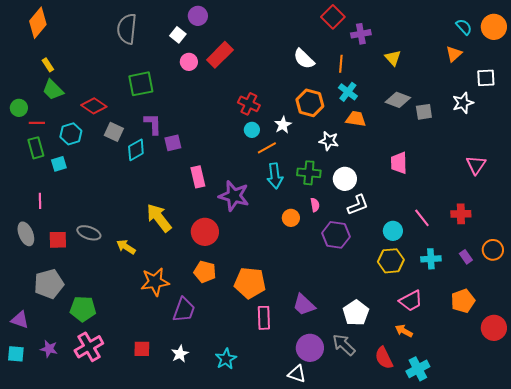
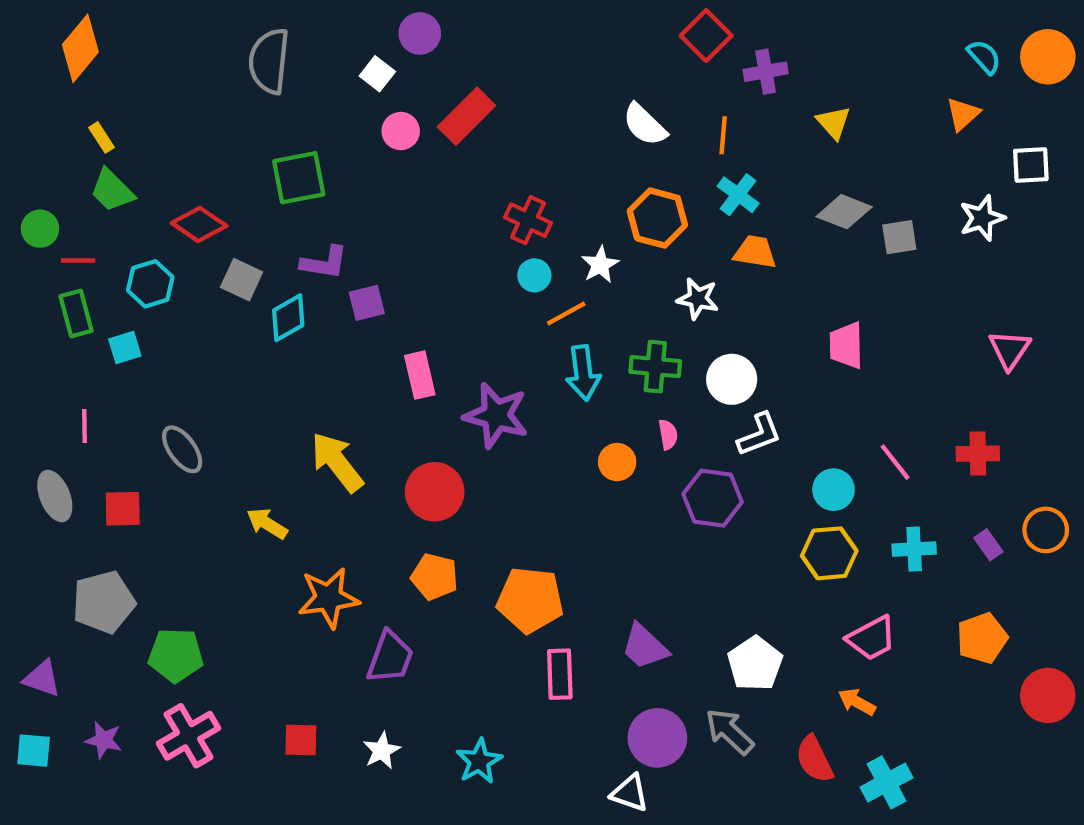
purple L-shape: (153, 124) -> (324, 263), turned 100
gray ellipse: (89, 233) -> (182, 449), moved, turned 35

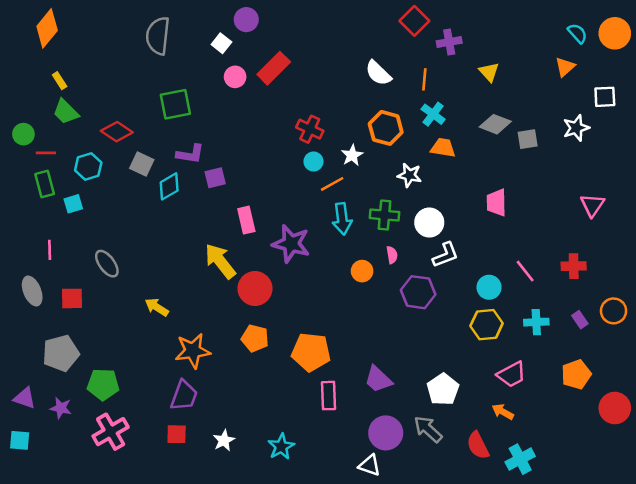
yellow arrow: (337, 462) -> (220, 261), moved
purple trapezoid: (390, 657) -> (184, 396), moved
purple star: (104, 740) -> (61, 408), moved

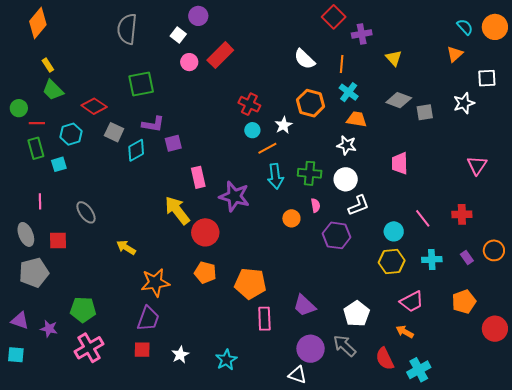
white star: (409, 175) -> (347, 145), moved
gray pentagon: (61, 353) -> (34, 273), moved

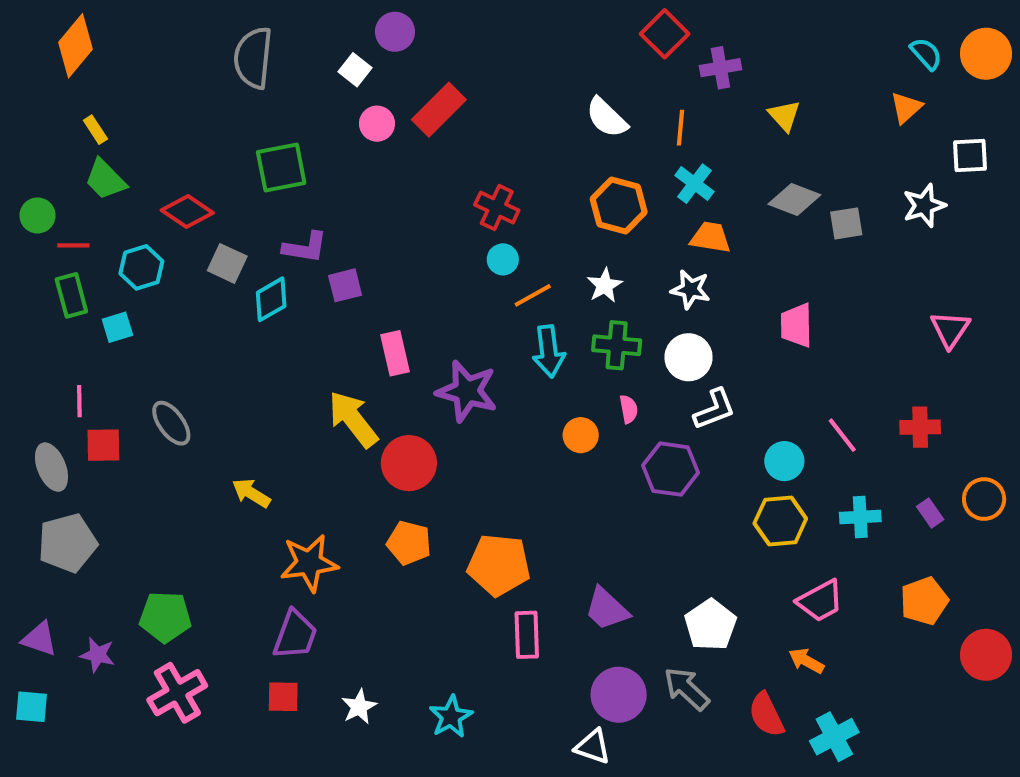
white star: (283, 125) -> (605, 285), moved
red square: (58, 240) -> (103, 445), moved

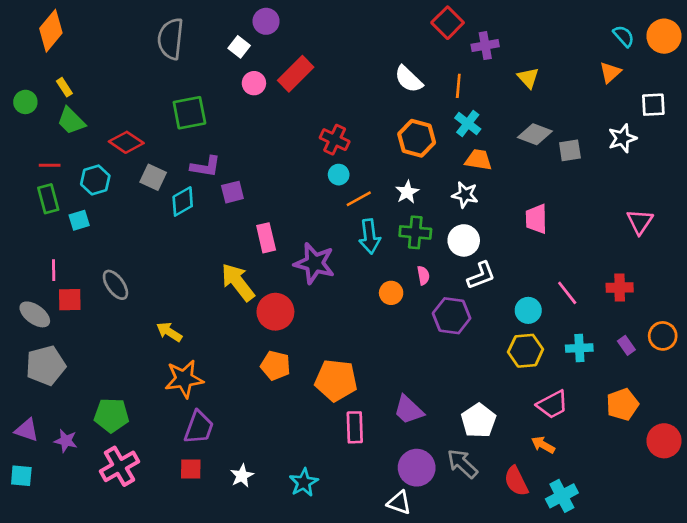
green circle: (38, 215) -> (25, 102), moved
gray ellipse: (51, 467) -> (35, 314), turned -32
orange star: (309, 563) -> (184, 379), moved

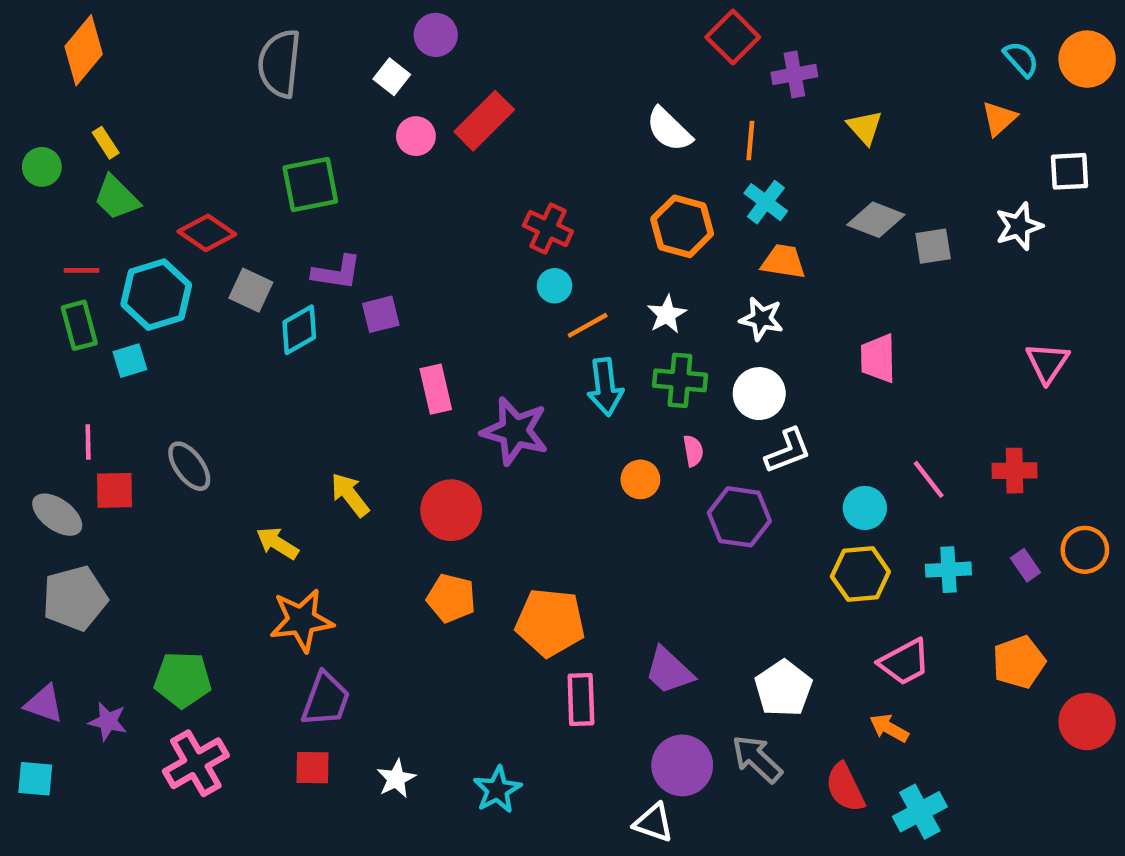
cyan hexagon: (95, 180) -> (156, 295), size x1.4
yellow arrow: (238, 282) -> (350, 495), moved, size x0.7

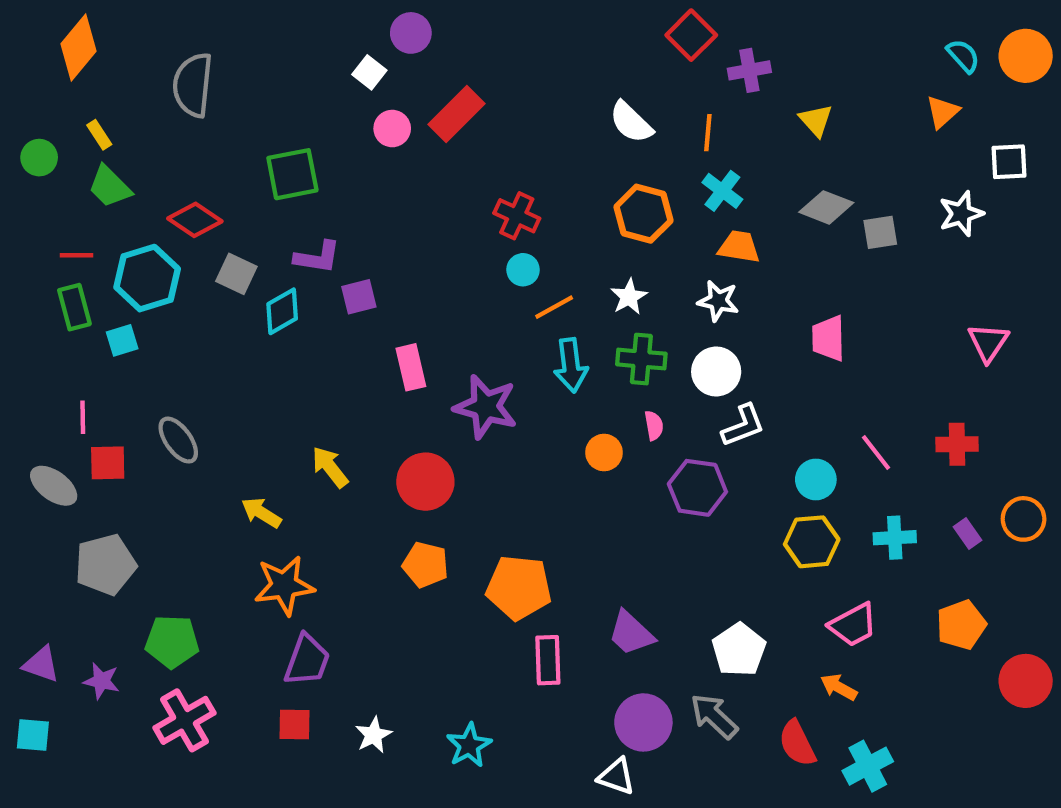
gray semicircle: (279, 63) -> (193, 85), moved
gray pentagon: (75, 598) -> (106, 565), moved

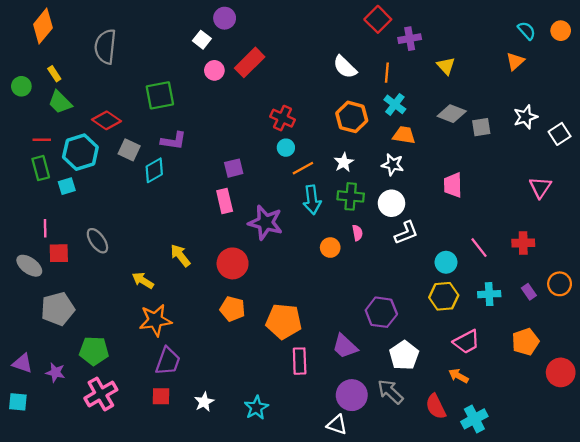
orange circle: (1026, 56) -> (561, 31), size x0.7
white square: (1009, 162) -> (560, 134), moved, turned -30
purple square: (359, 297) -> (234, 168), moved
purple hexagon: (697, 488) -> (381, 312), moved

